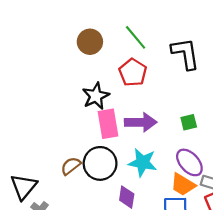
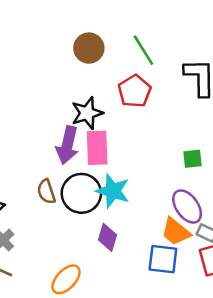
purple arrow: (141, 122) -> (67, 145), moved, turned 96
cyan star: (143, 163) -> (113, 191), moved
brown semicircle: (71, 166) -> (46, 192), turned -78

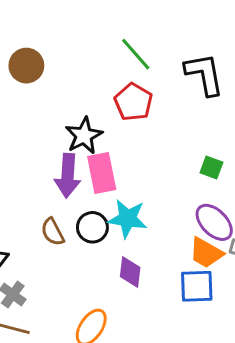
brown circle: (89, 48) -> (26, 66), moved
green square: (193, 159) -> (211, 167), turned 36
black circle: (81, 193) -> (92, 227), size x0.7

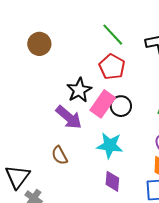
pink rectangle: (102, 173) -> (103, 104), moved, turned 48
purple arrow: (68, 176) -> (69, 117), turned -52
black circle: (92, 227) -> (121, 106), moved

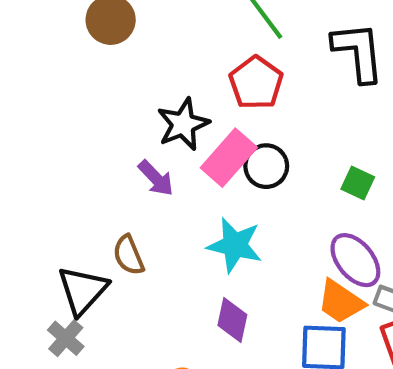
purple arrow: (69, 117) -> (156, 178), size x0.7
black triangle: (17, 177) -> (83, 290), moved

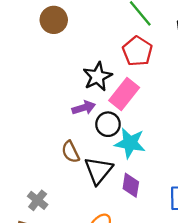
black circle: (266, 166) -> (108, 124), moved
purple arrow: (156, 178) -> (84, 108), turned -60
black triangle: (83, 290) -> (98, 170), moved

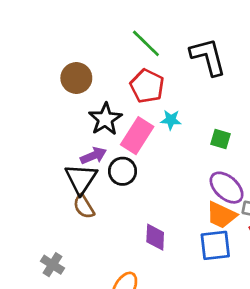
brown circle: (54, 20) -> (76, 78), moved
cyan star: (130, 143) -> (171, 120), moved, size x0.6
black triangle: (98, 170) -> (81, 179), moved

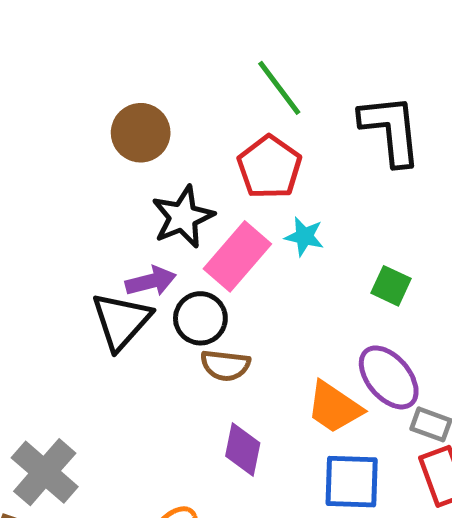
brown semicircle: (84, 206) -> (225, 365), moved, turned -60
orange trapezoid: (221, 215) -> (334, 407), moved
gray cross: (52, 265) -> (45, 472), size x1.5

